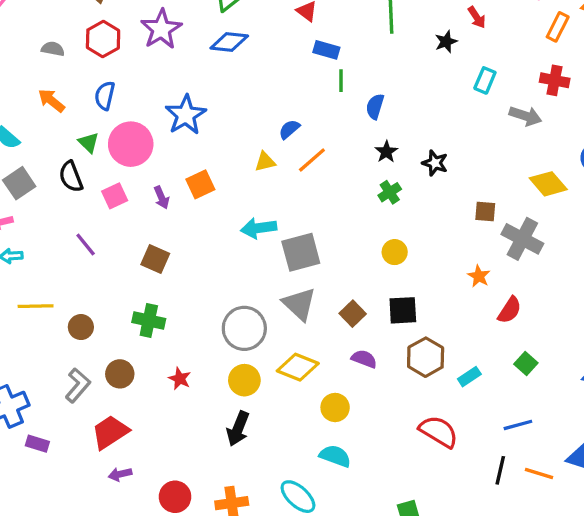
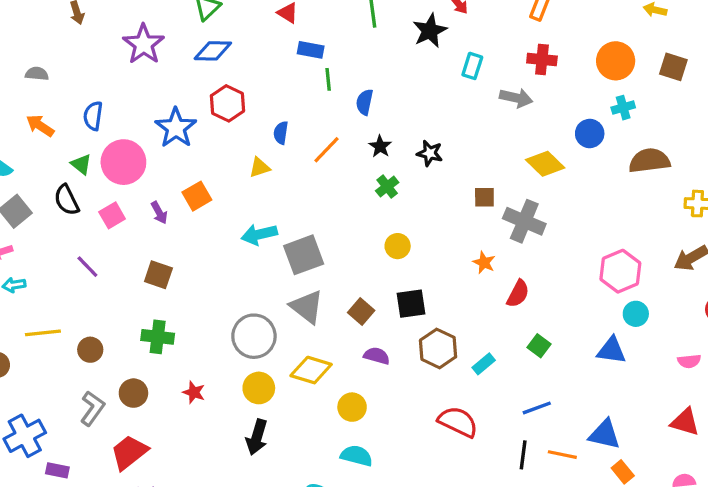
red hexagon: (103, 39) -> (227, 103), moved
black star: (446, 42) -> (430, 31), size x1.5
blue semicircle: (289, 129) -> (281, 133), turned -35
orange line: (312, 160) -> (327, 150), moved

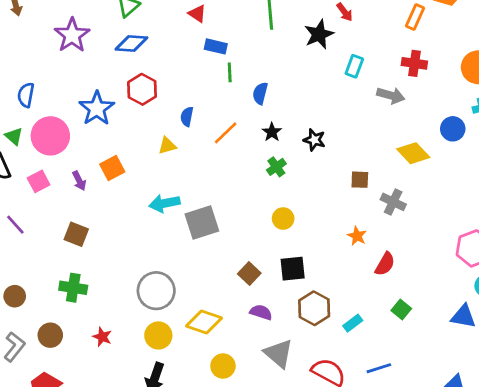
gray cross: (524, 221) -> (393, 202), size x0.7
gray triangle: (307, 307) -> (278, 353), moved
yellow circle: (352, 407) -> (223, 366), moved
blue line: (537, 408) -> (379, 368), moved

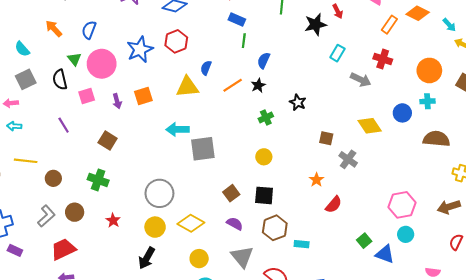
black star: (272, 132) -> (258, 85), moved
yellow triangle: (167, 146) -> (187, 87), size x1.6
green square: (401, 310) -> (364, 241), moved
cyan rectangle: (353, 323) -> (302, 244), turned 32

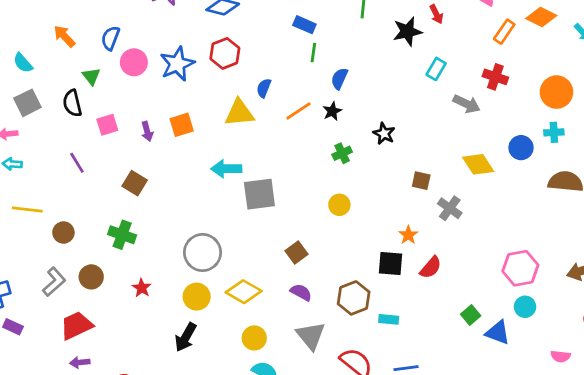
pink circle: (102, 64) -> (134, 62), moved, size x0.7
black square: (264, 195) -> (390, 264), moved

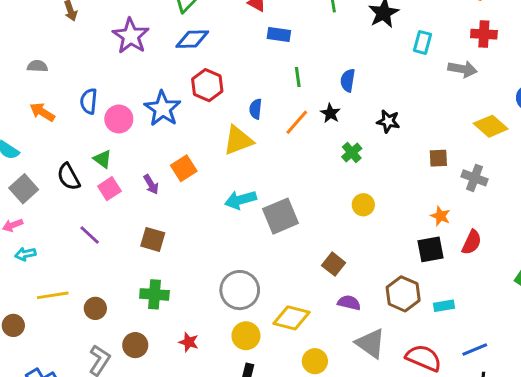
green line: (313, 53) -> (298, 77), moved
green triangle: (91, 76) -> (102, 159), moved
blue semicircle: (339, 79) -> (348, 80), moved

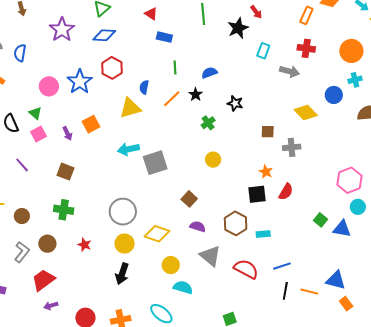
blue semicircle: (348, 80) -> (209, 73), turned 56
blue semicircle: (89, 101) -> (20, 53), moved
gray cross: (475, 178) -> (292, 147), turned -30

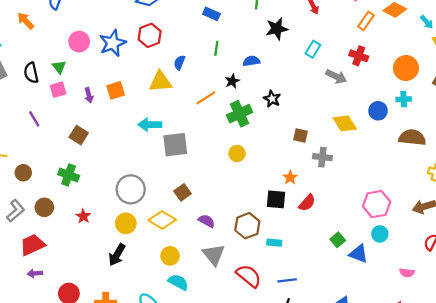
black star: (238, 28) -> (277, 29), moved
orange line: (172, 99) -> (206, 98), moved
green cross: (208, 123) -> (239, 114), size x1.6
brown square: (189, 199) -> (182, 192), moved

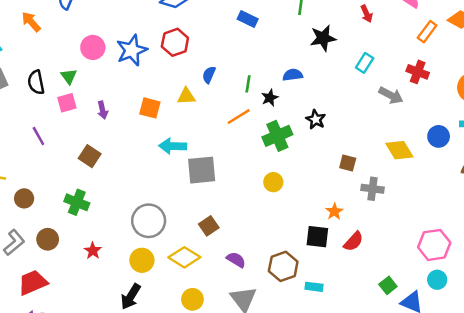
green line: (216, 48) -> (248, 84), moved
yellow triangle: (160, 82) -> (186, 96), size x0.7
orange square: (116, 90) -> (150, 108), moved, turned 30

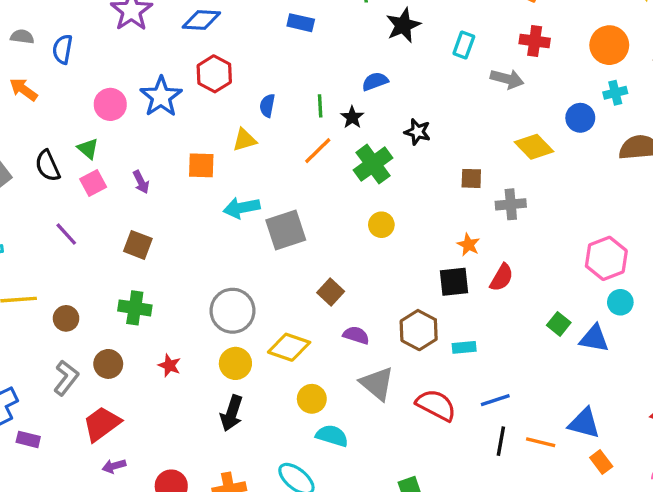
brown square: (209, 226) -> (331, 292), moved

